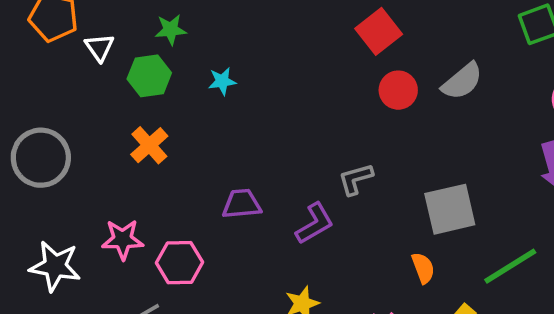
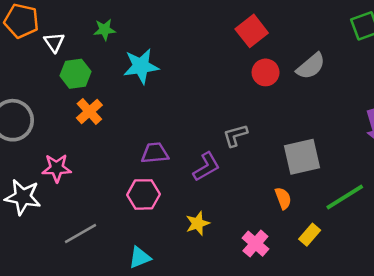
green hexagon: (149, 76) -> (76, 74), moved
cyan star: (222, 81) -> (141, 66), size x1.8
pink star: (123, 239) -> (57, 168), moved
pink hexagon: (180, 263) -> (143, 194), moved

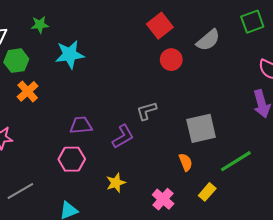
gray semicircle: (311, 66) -> (208, 40), moved

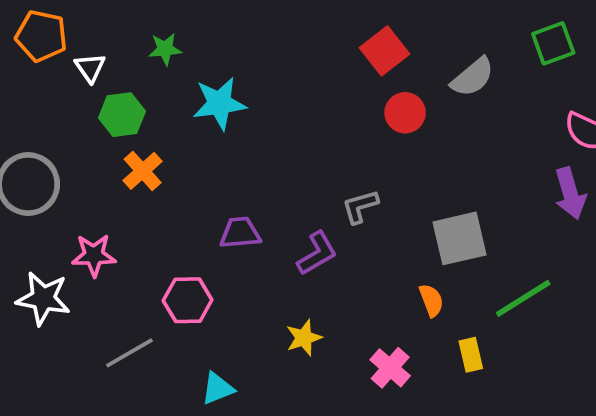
pink hexagon: (72, 159) -> (188, 300), moved
yellow rectangle: (207, 192) -> (471, 355), turned -54

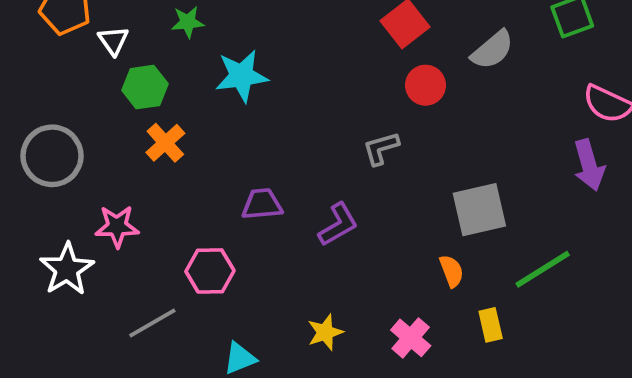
gray L-shape: (360, 207) -> (381, 148), moved
white star: (43, 298) -> (67, 269), turned 30
yellow star: (304, 338) -> (325, 332), moved

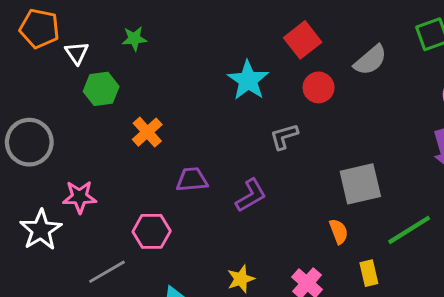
cyan star: (242, 76) -> (248, 80), moved, turned -30
orange cross: (165, 143) -> (147, 132), moved

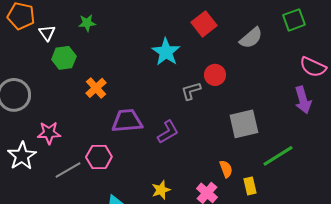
red circle: (319, 87) -> (215, 75), moved
purple trapezoid: (192, 180) -> (127, 121), size x1.4
orange semicircle: (339, 231) -> (226, 169), moved
gray line: (107, 272) -> (68, 170), moved

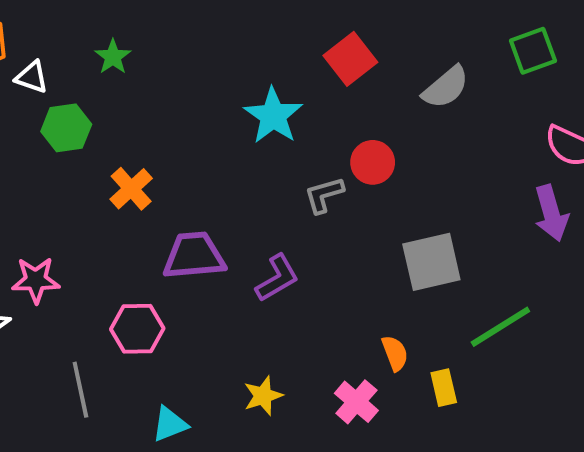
green star: (87, 23) -> (113, 57), turned -30
white triangle: (47, 33) -> (32, 77), turned -36
gray line: (68, 170) -> (80, 390), moved, turned -72

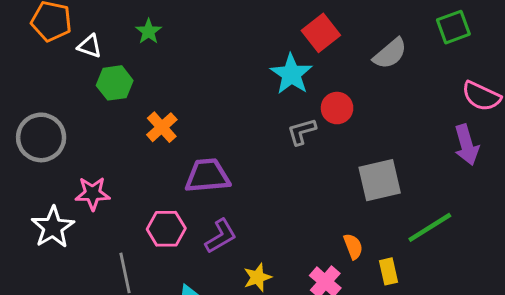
cyan star: (273, 116) -> (291, 74), moved
purple L-shape: (277, 278) -> (221, 236), moved

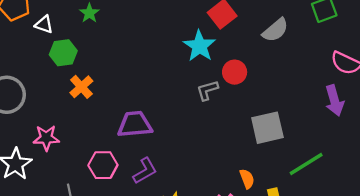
orange cross: (162, 127) -> (81, 87), moved

